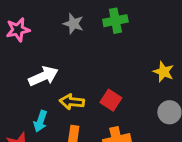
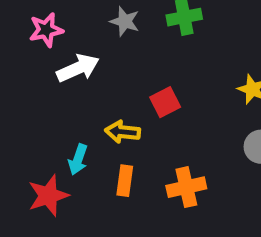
white arrow: (43, 76) -> (78, 68), moved
red square: (111, 100) -> (165, 102), moved, turned 30

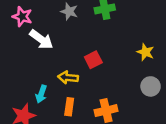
pink star: (46, 30) -> (22, 17), turned 30
white arrow: (78, 68) -> (41, 39), turned 60

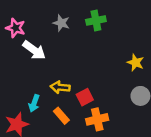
red square: (93, 60) -> (85, 97), moved
orange rectangle: (69, 107) -> (61, 116), turned -49

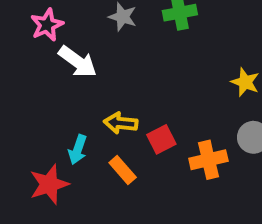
pink star: (16, 28) -> (47, 25), turned 30
orange cross: (97, 119) -> (208, 160), moved

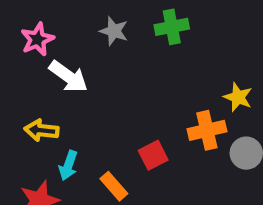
yellow arrow: (121, 123) -> (41, 130), moved
orange cross: (208, 160) -> (207, 130), moved

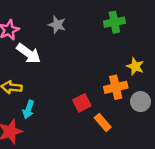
green cross: (172, 27) -> (114, 22), moved
orange rectangle: (114, 186) -> (103, 122), moved

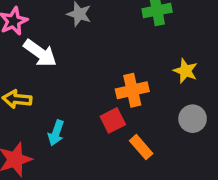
orange cross: (116, 87) -> (132, 90), moved
cyan arrow: (28, 109) -> (56, 133), moved

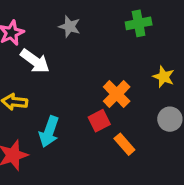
orange cross: (132, 90) -> (117, 94), turned -32
cyan arrow: (56, 133) -> (49, 132), size x1.4

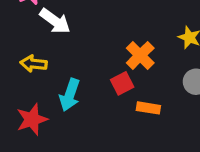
orange rectangle: (124, 144) -> (148, 108), turned -40

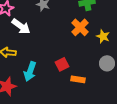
orange cross: (140, 55) -> (80, 27), moved

